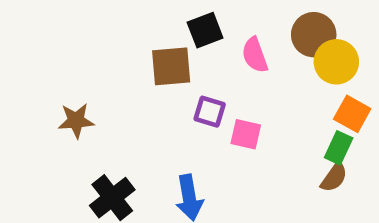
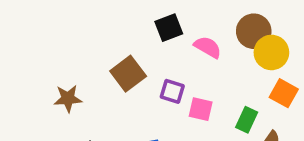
pink semicircle: (255, 55) -> (208, 47), turned 140
brown square: (171, 66) -> (128, 74), moved, turned -32
green rectangle: (339, 148) -> (247, 120), moved

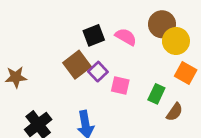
black square: (169, 28) -> (94, 35), moved
brown square: (128, 74) -> (77, 65), moved
purple square: (172, 91) -> (98, 72), turned 30

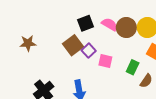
brown circle: (162, 24) -> (126, 28), moved
brown star: (16, 77) -> (28, 43), moved

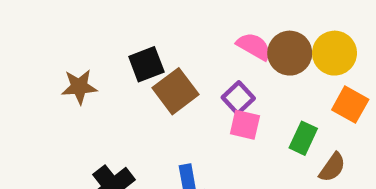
black square: (85, 23) -> (146, 64), moved
purple square: (89, 51) -> (238, 98), moved

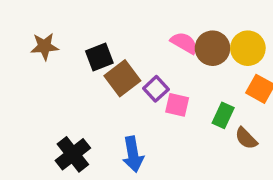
brown star: (79, 87) -> (45, 46), moved
purple square: (238, 98) -> (156, 89), moved
brown semicircle: (332, 167) -> (246, 138), turned 100

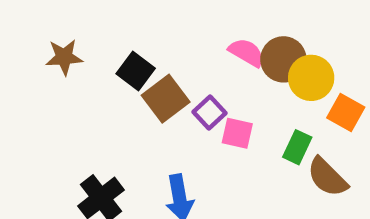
yellow circle: (248, 48) -> (311, 78), moved
black square: (99, 57) -> (136, 71), turned -32
brown semicircle: (246, 138) -> (327, 177), size x1.4

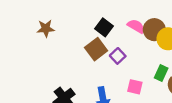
black square: (136, 71) -> (104, 27), moved
pink square: (237, 133) -> (135, 87), moved

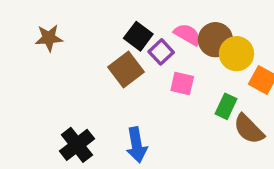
purple square: (118, 56) -> (161, 52), moved
pink square: (135, 87) -> (182, 84), moved

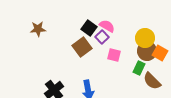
pink semicircle: (187, 34) -> (107, 26), moved
brown circle: (215, 40) -> (147, 51), moved

